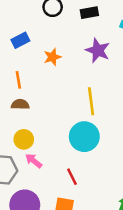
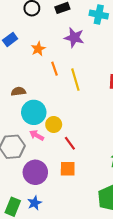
orange line: (18, 80) -> (55, 69), moved
cyan circle: (84, 137) -> (34, 112), moved
yellow circle: (24, 139) -> (54, 124), moved

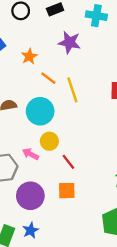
orange line: (55, 69) -> (48, 78), turned -32
cyan circle: (34, 112) -> (40, 111), moved

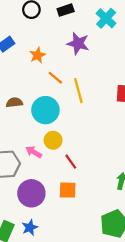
cyan cross: (96, 16) -> (106, 18), turned 30

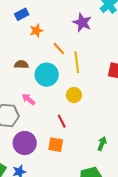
orange star: (38, 55) -> (36, 31), moved
yellow circle: (53, 140) -> (74, 95), moved
pink arrow: (34, 152) -> (28, 99), moved

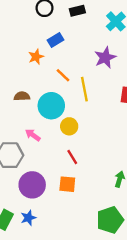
blue rectangle: (22, 14) -> (55, 40), moved
purple star: (82, 22) -> (105, 58), moved, turned 30
yellow circle: (74, 95) -> (69, 126), moved

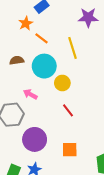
purple star: (105, 58) -> (88, 17), turned 30
orange line: (63, 75) -> (42, 38), moved
orange square: (67, 184) -> (70, 150), moved

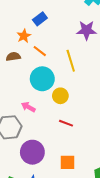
brown semicircle: (17, 60) -> (13, 57), moved
red line: (68, 110) -> (66, 123), turned -32

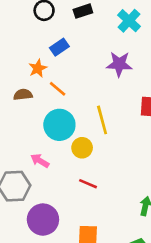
yellow line: (71, 61) -> (102, 120), moved

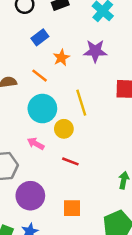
orange star: (38, 68) -> (61, 58), moved
pink arrow: (40, 161) -> (36, 144), moved

